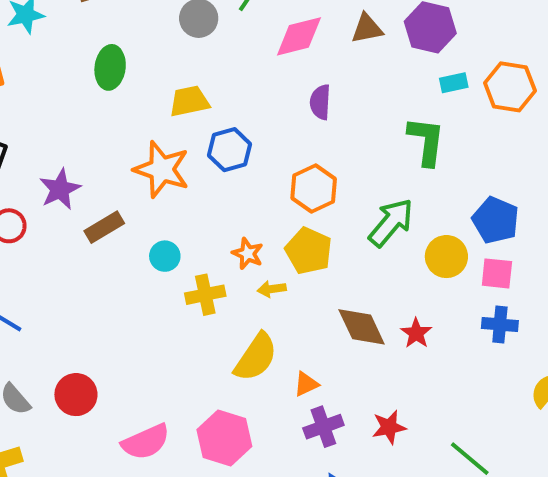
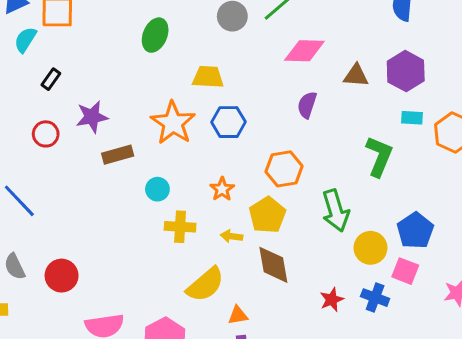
brown triangle: (367, 29) -> (356, 76), moved
green arrow: (391, 223) -> (336, 211), turned 108
orange star: (248, 254) -> (222, 189), moved
blue cross: (500, 325) -> (375, 298), moved
brown diamond: (362, 327) -> (273, 265), moved

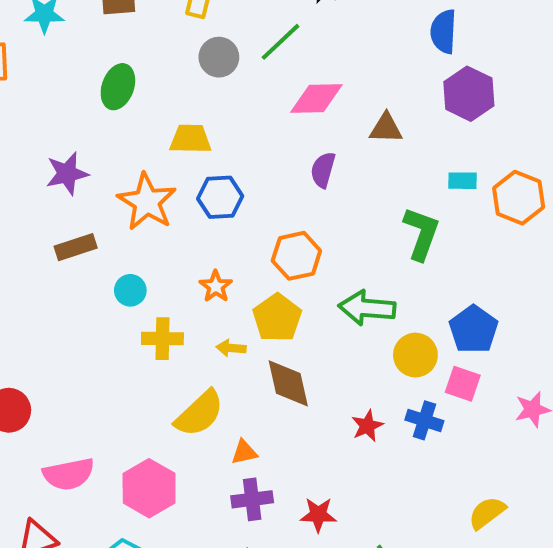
purple hexagon: (406, 71) -> (469, 94), moved
purple star: (92, 117) -> (67, 174), moved
green arrow: (336, 211) -> (367, 308), turned 114

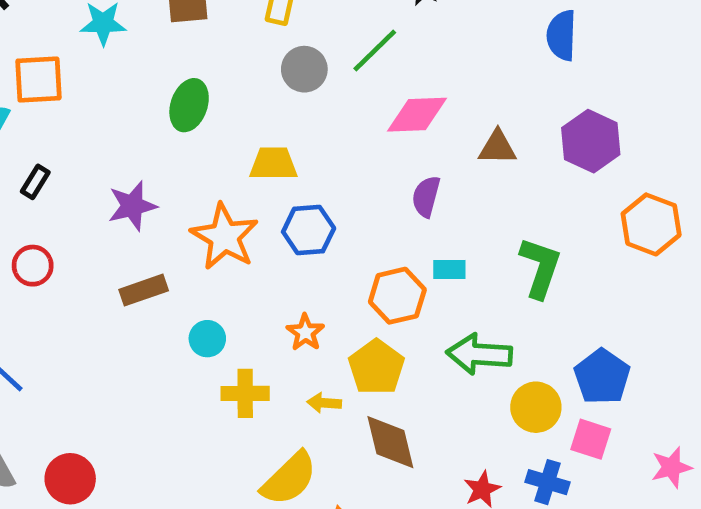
purple hexagon: (469, 94) -> (591, 141), moved
cyan rectangle: (463, 181) -> (449, 269), moved

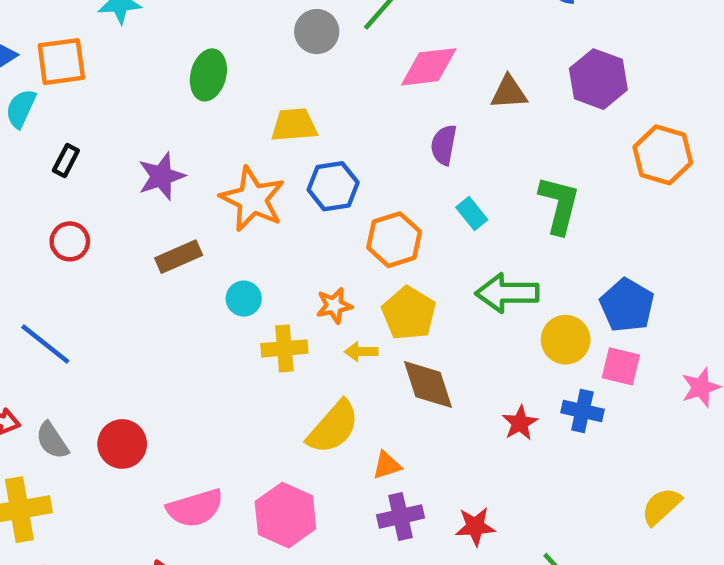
cyan rectangle: (449, 269) -> (472, 213), turned 56
orange hexagon: (397, 296) -> (394, 240), moved
orange star: (305, 332) -> (334, 306), moved, turned 30

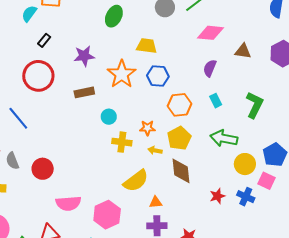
red circle: (70, 241) -> (38, 76), size x1.8

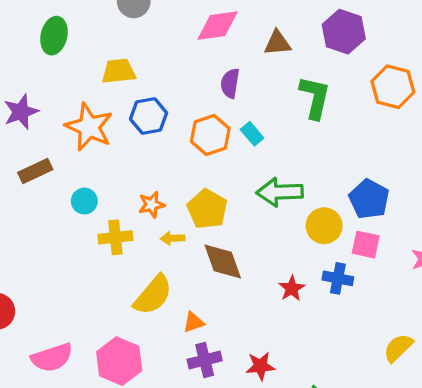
orange hexagon: (180, 105) -> (210, 135), moved
green L-shape: (255, 105) -> (315, 97), moved

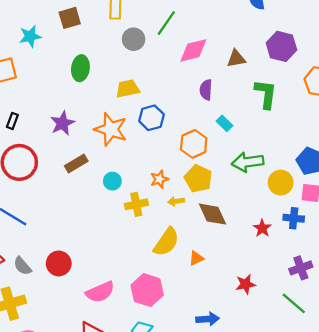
orange hexagon: (210, 135) -> (194, 144), moved
purple cross: (205, 360) -> (301, 268), moved

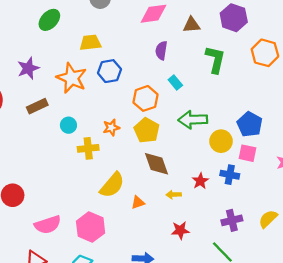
green ellipse: (80, 68) -> (49, 20), turned 30
yellow arrow: (176, 201) -> (174, 195), moved

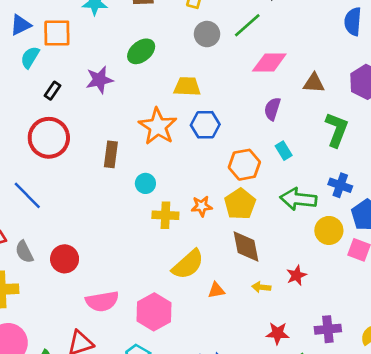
purple star: (28, 68) -> (99, 80), moved
brown rectangle: (37, 106) -> (111, 154), turned -66
orange star: (111, 128) -> (202, 206), moved
blue cross: (230, 175) -> (340, 185), moved
red star: (180, 230) -> (278, 333), moved

